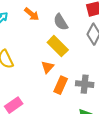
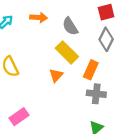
orange arrow: (32, 14) -> (39, 18), turned -35
orange rectangle: (61, 85) -> (91, 70), moved

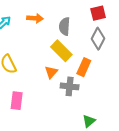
gray semicircle: (70, 26) -> (64, 26), turned 36
gray cross: (96, 94) -> (70, 86), moved
pink rectangle: (19, 117) -> (17, 101), moved, turned -48

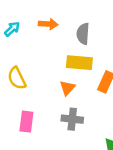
yellow rectangle: (61, 51) -> (79, 63), turned -40
gray cross: (70, 86) -> (72, 119), moved

